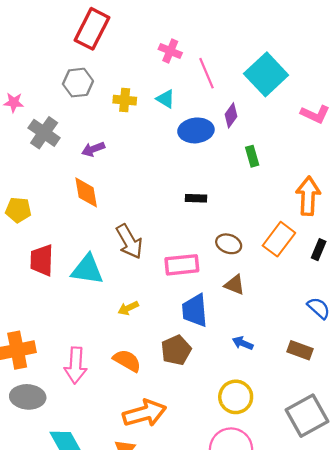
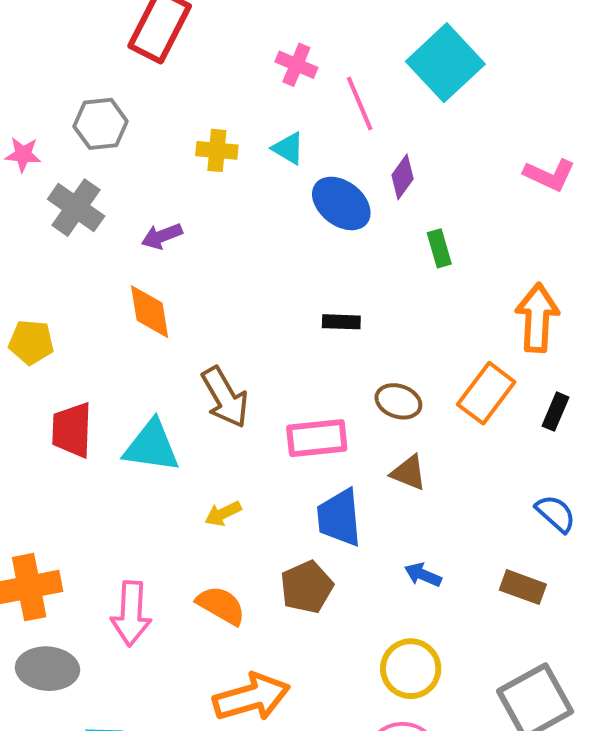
cyan square: (266, 74) -> (445, 63), moved
gray hexagon: (78, 83) -> (101, 124), moved
blue ellipse: (196, 130) -> (341, 203), turned 44

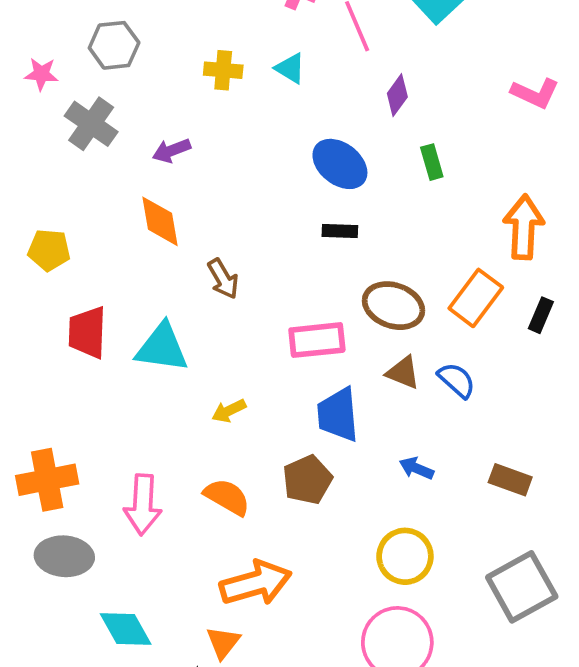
blue ellipse: (341, 203) -> (340, 164), moved
brown arrow: (225, 397) -> (223, 279), moved, size x0.7
brown ellipse: (398, 401) -> (393, 306), size x1.4
blue semicircle: (556, 514) -> (457, 380), moved

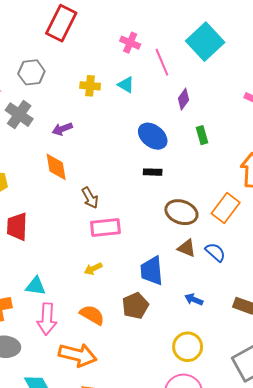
pink rectangle: (317, 340) -> (105, 228), moved
cyan triangle: (162, 348) -> (36, 286), moved, size x0.7
orange arrow: (256, 583) -> (78, 355), moved, turned 30

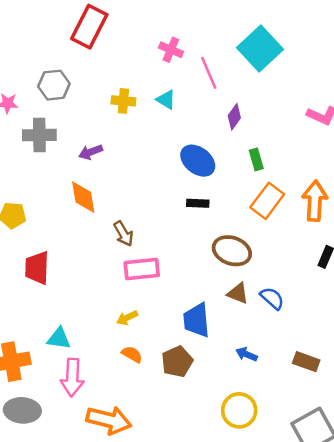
gray cross: (19, 115) -> (39, 135), turned -36
orange rectangle: (226, 208) -> (267, 201), moved
orange semicircle: (92, 315) -> (132, 354), moved, size x0.7

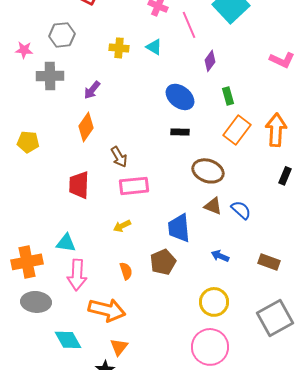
purple arrow: (91, 152) -> (92, 90), turned -30
orange diamond: (83, 197) -> (86, 127), turned 44
red trapezoid: (37, 268) -> (79, 185), moved
orange semicircle: (132, 354) -> (126, 271), moved, turned 42

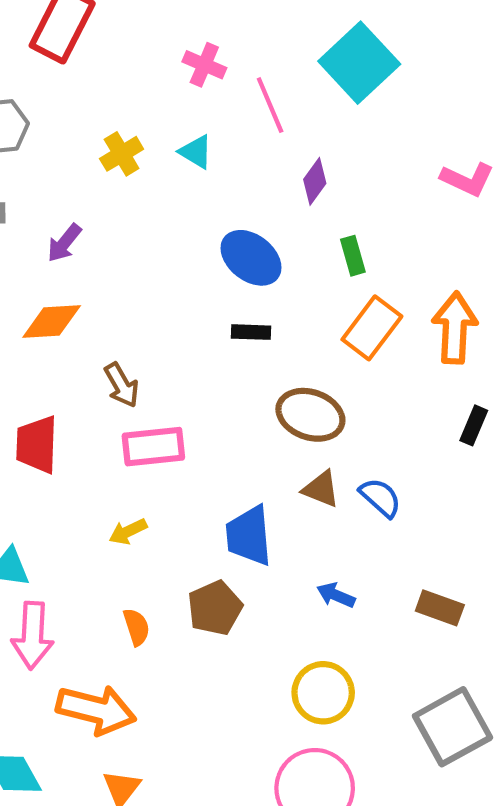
yellow cross: (119, 48) -> (122, 154), turned -36
orange diamond: (86, 127) -> (52, 321), turned 52

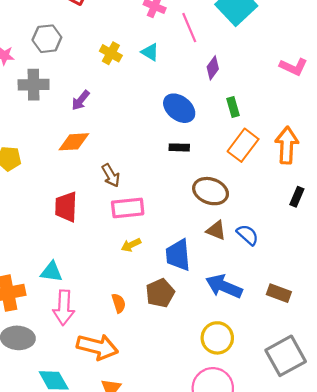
yellow cross: (122, 154) -> (111, 53), turned -30
yellow arrow: (128, 532) -> (131, 245), moved
blue arrow: (336, 595) -> (224, 286), size x1.8

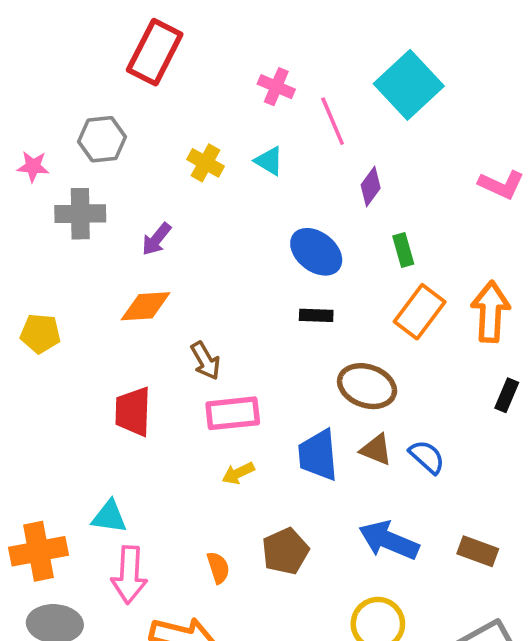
blue trapezoid: (178, 255) -> (318, 455), moved

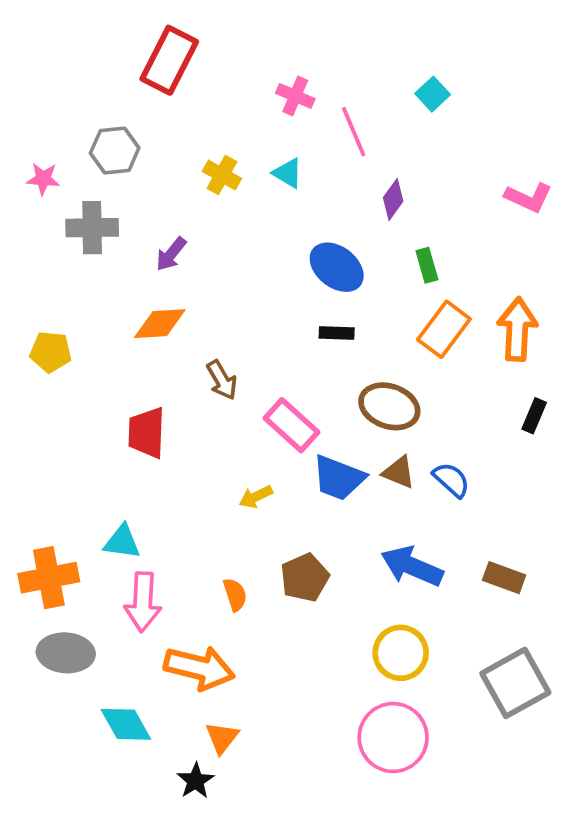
cyan square: (409, 85) -> (433, 94), size x0.5
pink rectangle: (233, 413) -> (292, 425), moved, turned 48
blue trapezoid: (318, 455) -> (339, 478), turned -64

